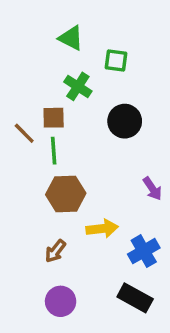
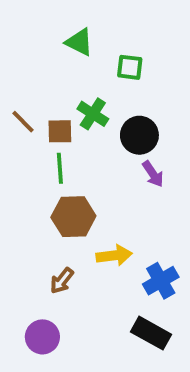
green cross: (78, 86) -> (93, 114), moved
brown line: (24, 133) -> (23, 122), moved
purple arrow: (152, 189) -> (153, 174), moved
purple circle: (61, 301) -> (42, 337), moved

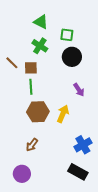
green cross: (93, 114) -> (40, 46), moved
black circle: (139, 135) -> (72, 57), moved
yellow arrow: (114, 255) -> (63, 114), moved, turned -60

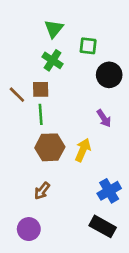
green triangle: (41, 22) -> (54, 29), turned 42
black circle: (72, 57) -> (109, 75), moved
brown line: (12, 63) -> (17, 95), moved

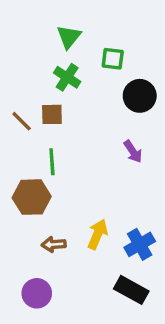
green line: (41, 114) -> (52, 162), moved
brown hexagon: (50, 147) -> (32, 197), moved
yellow arrow: (83, 150) -> (98, 234), moved
brown arrow: (42, 191) -> (54, 244), turned 48

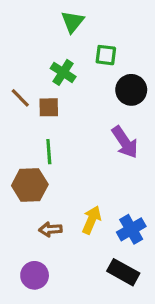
green triangle: (69, 37) -> (73, 22), moved
brown line: (22, 121) -> (20, 98), moved
purple arrow: (133, 152) -> (125, 142), size x1.5

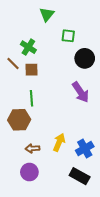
green cross: (63, 72) -> (28, 47), moved
purple circle: (35, 275) -> (29, 172), moved

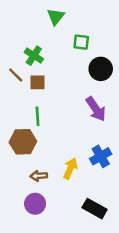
blue cross: (85, 148) -> (101, 156), moved

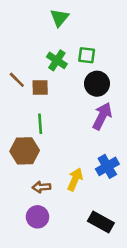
green square: (81, 42) -> (87, 55), moved
green cross: (34, 56) -> (57, 60), moved
black circle: (101, 69) -> (97, 84), moved
purple arrow: (96, 109) -> (102, 116), turned -120

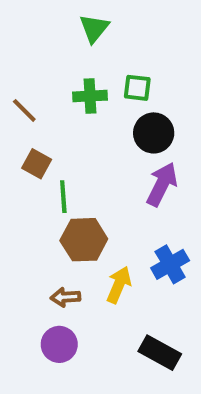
green cross: (57, 60) -> (90, 96), turned -36
brown line: (17, 80) -> (24, 110), moved
brown square: (40, 88) -> (37, 164), moved, turned 30
brown hexagon: (25, 151) -> (84, 240), moved

